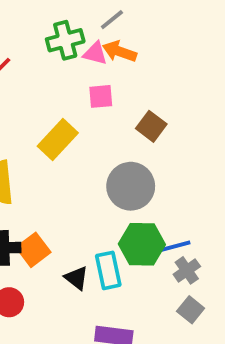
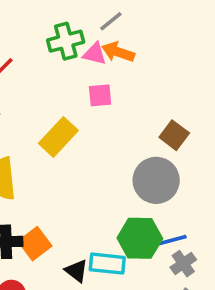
brown square: (151, 126) -> (174, 135), moved
gray circle: (131, 186) -> (156, 180), moved
cyan rectangle: (108, 270) -> (107, 264), turned -72

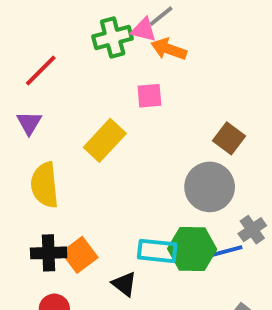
pink triangle: (95, 54) -> (144, 30), moved
cyan rectangle: (107, 264) -> (157, 251), moved
gray cross: (183, 264) -> (252, 230), moved

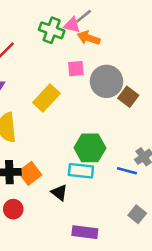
green cross: (113, 37) -> (52, 30), turned 35
gray circle: (210, 187) -> (107, 81), moved
green hexagon: (192, 249) -> (90, 148), moved
blue line: (227, 251) -> (127, 171), turned 30

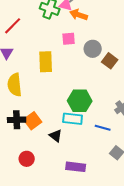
gray circle: (107, 81) -> (93, 49), size x0.7
yellow rectangle: (46, 98) -> (46, 62), turned -45
blue line: (127, 171) -> (103, 128), moved
red circle: (13, 209) -> (27, 159), moved

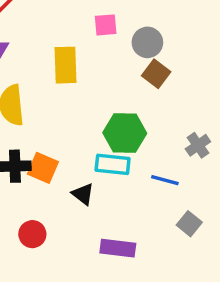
brown square: (110, 61) -> (156, 74), moved
orange square: (33, 121) -> (43, 168), turned -30

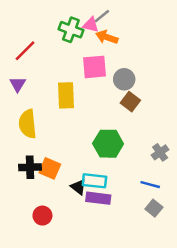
pink square: (106, 25) -> (94, 67), size x1.5
cyan rectangle: (113, 164) -> (94, 181), moved
blue line: (165, 180) -> (150, 185), moved
purple rectangle: (118, 248) -> (98, 198), moved

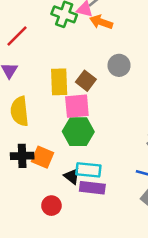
pink square: (94, 67) -> (77, 106), moved
brown square: (130, 102) -> (86, 81), moved
green hexagon: (108, 144) -> (78, 132), moved
red circle: (42, 216) -> (51, 206), moved

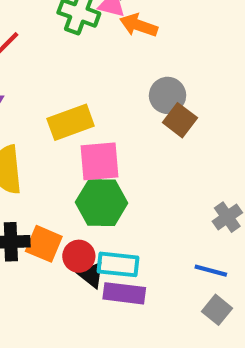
brown square: (86, 81) -> (180, 120), moved
yellow rectangle: (59, 82) -> (71, 122), turned 72
red circle: (51, 206) -> (79, 256), moved

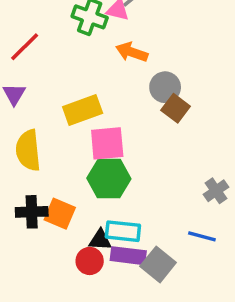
orange arrow: (139, 25) -> (132, 52), moved
red circle: (79, 256) -> (90, 261), moved
black triangle: (91, 275) -> (100, 240), turned -35
gray square: (217, 310) -> (158, 264), moved, size x1.4

